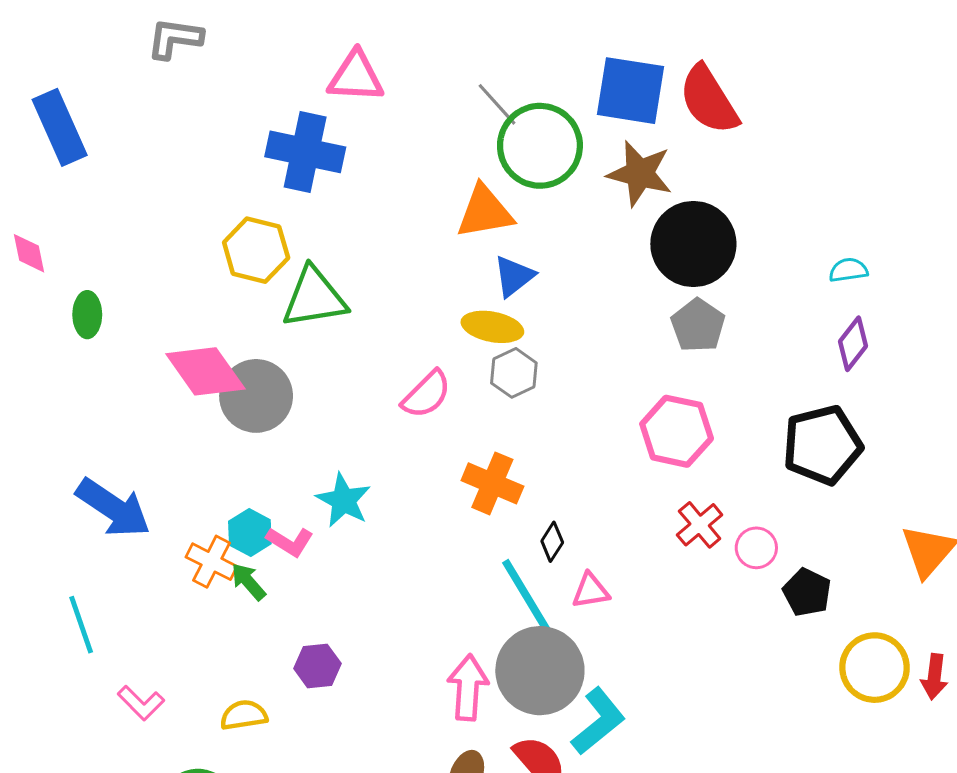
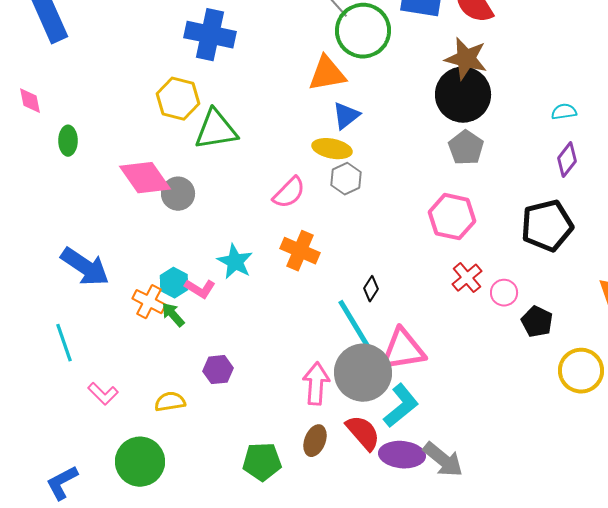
brown star: (640, 173) -> (466, 59), moved
gray circle: (256, 396) -> (178, 194), size x0.7
orange cross: (492, 483) -> (300, 251), moved
pink triangle: (591, 591) -> (403, 350), moved, size x1.8

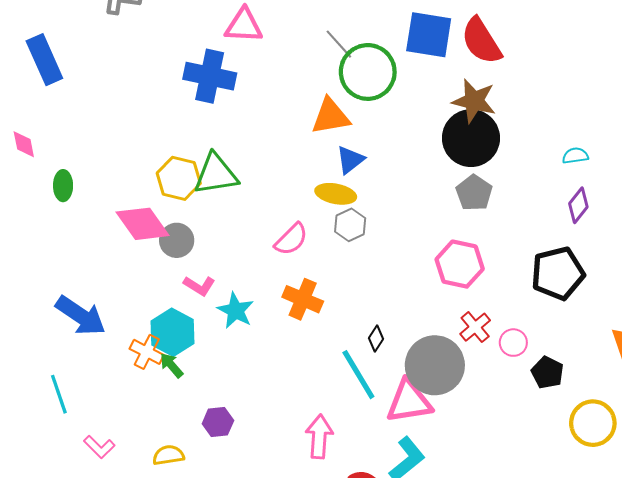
yellow hexagon: (178, 99) -> (179, 178), moved
cyan hexagon: (174, 283) -> (173, 332), size x1.5
pink L-shape: (200, 289) -> (199, 286), moved
gray circle: (363, 373) -> (435, 365), moved

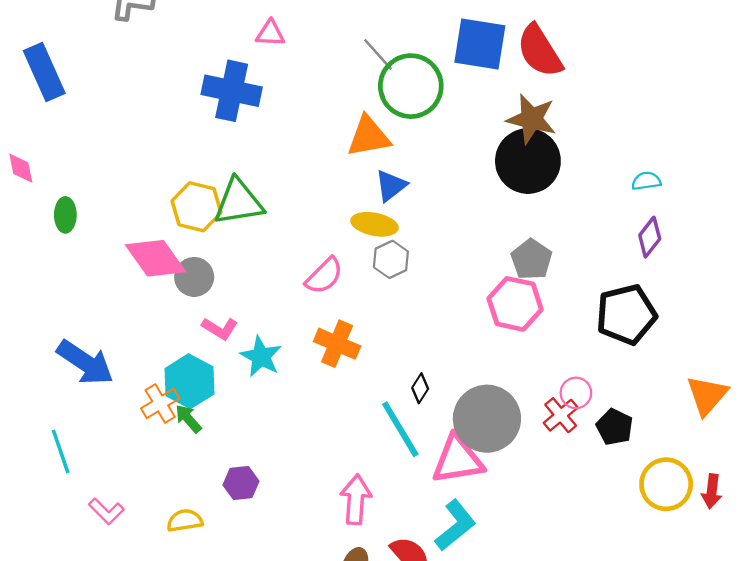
pink triangle: (244, 25) -> (270, 33), size x0.7
gray pentagon: (474, 193) -> (531, 259), moved
red cross: (475, 327) -> (561, 415), moved
orange cross: (147, 352) -> (160, 403), turned 32

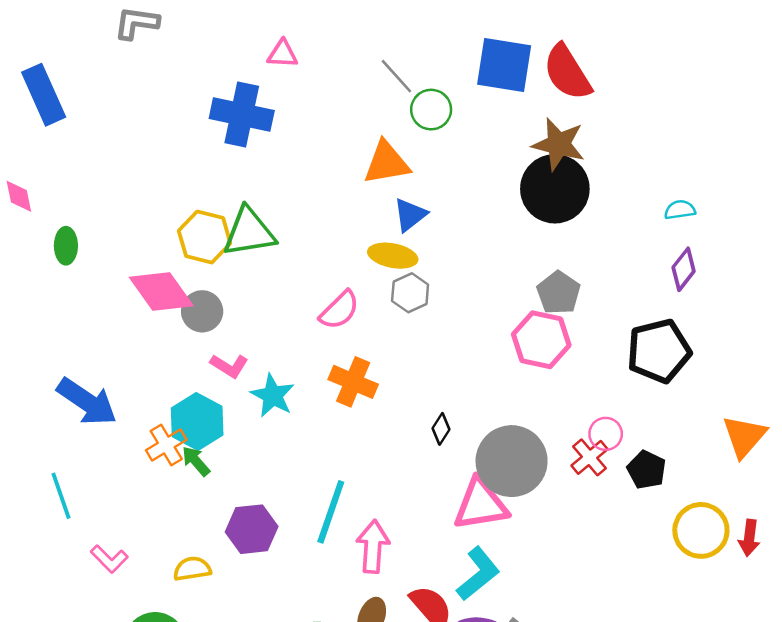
green circle: (411, 86) -> (431, 110), size x0.6
cyan line: (400, 429) -> (331, 512), moved, turned 50
purple hexagon: (241, 483) -> (252, 529), size x1.4

